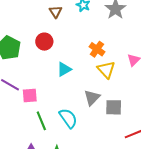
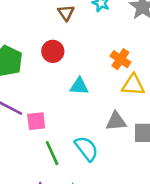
cyan triangle: (64, 69) -> (79, 86), turned 35
yellow triangle: (106, 70) -> (133, 85), turned -42
gray triangle: (92, 98) -> (116, 121), turned 42

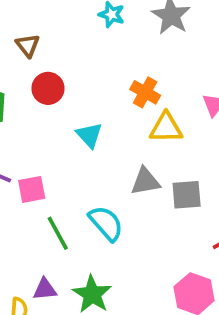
brown triangle: (66, 13) -> (28, 45), moved
cyan triangle: (79, 86) -> (89, 135), turned 48

